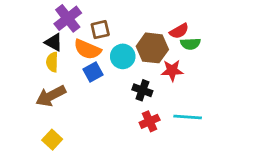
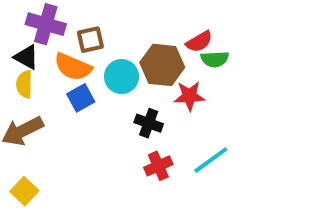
purple cross: (68, 18) -> (46, 24), turned -36
cyan line: (188, 117) -> (211, 160), turned -40

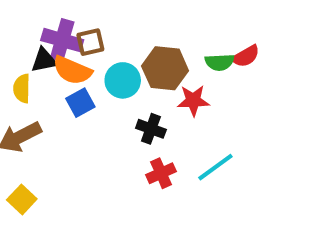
purple cross: (46, 24) -> (62, 40), moved
red semicircle: (199, 42) -> (246, 56), moved
black triangle: (26, 57) -> (44, 60), moved, turned -40

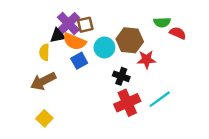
purple cross: (62, 40) -> (68, 23), turned 30
red semicircle: (246, 56) -> (178, 33), turned -126
green semicircle: (220, 62) -> (162, 22), moved
red cross: (161, 173) -> (127, 103), size x1.5

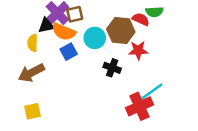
red semicircle: (178, 33) -> (141, 19), moved
red cross: (127, 103) -> (139, 106), moved
yellow square: (44, 118) -> (33, 111), turned 35

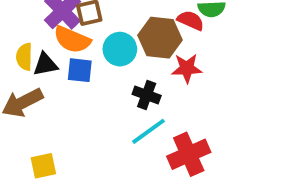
black triangle: (46, 26) -> (45, 64), moved
blue square: (69, 52) -> (80, 70), turned 35
cyan line: (152, 91) -> (149, 131), moved
yellow square: (33, 111) -> (43, 166), moved

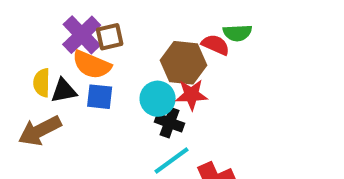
cyan circle: (120, 49) -> (158, 99), moved
red star: (187, 68) -> (191, 95), moved

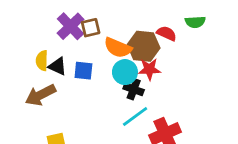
green semicircle: (237, 33) -> (195, 22), moved
orange semicircle: (92, 65) -> (118, 48), moved
black triangle: (64, 91) -> (58, 66), turned 36

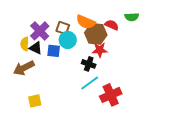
purple cross: (71, 26) -> (40, 31), moved
brown square: (91, 28) -> (63, 28), moved, turned 32
orange semicircle: (118, 48) -> (86, 22), moved
cyan circle: (125, 72) -> (68, 40), moved

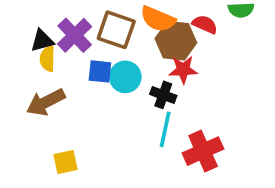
brown square: (63, 28) -> (116, 30), size x1.5
cyan circle: (68, 40) -> (125, 77), moved
black triangle: (36, 48) -> (42, 41), moved, turned -40
cyan line: (90, 83) -> (165, 129), turned -42

